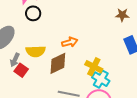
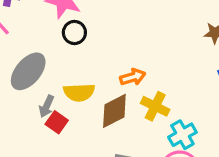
yellow cross: (94, 67) -> (155, 106), moved
cyan cross: (101, 79) -> (182, 135), turned 30

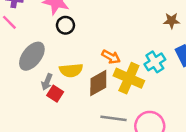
orange arrow: (133, 77) -> (111, 57), turned 48
yellow cross: (155, 106) -> (129, 78), size x1.4
cyan cross: (182, 135) -> (155, 62), moved

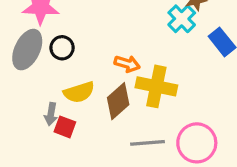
black circle: (65, 25) -> (62, 48), moved
gray ellipse: (32, 56) -> (27, 50), moved
cyan cross: (155, 62) -> (182, 19), moved

